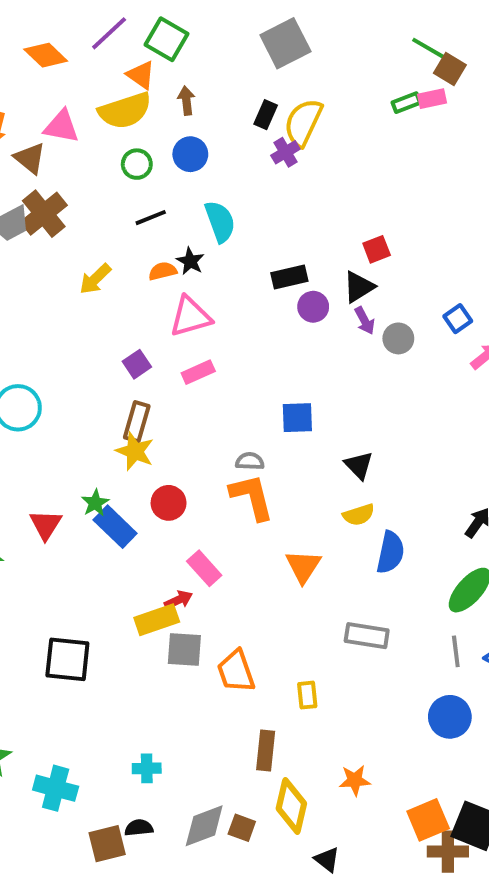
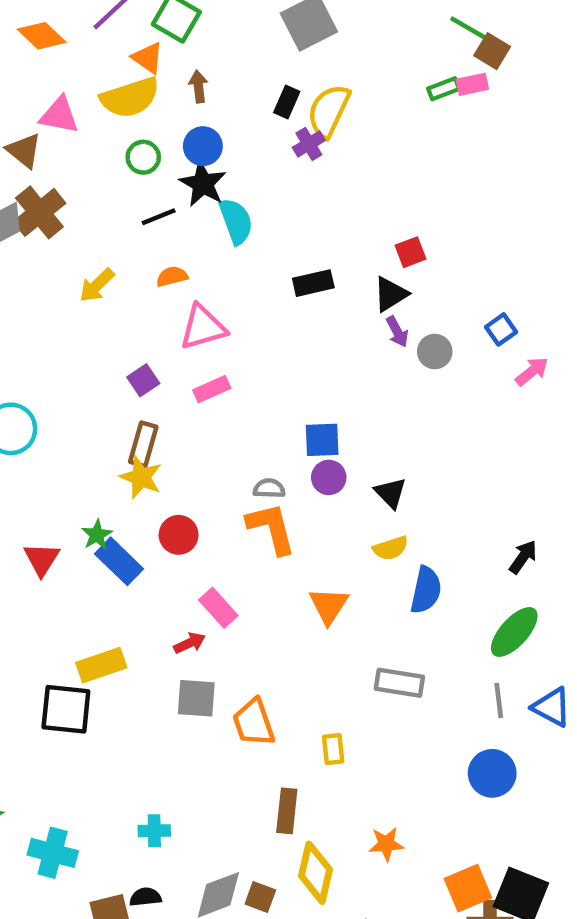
black star: (190, 261) -> (203, 184), moved, size x1.5
purple circle: (313, 307) -> (329, 477), moved
yellow rectangle: (157, 620) -> (101, 665), moved

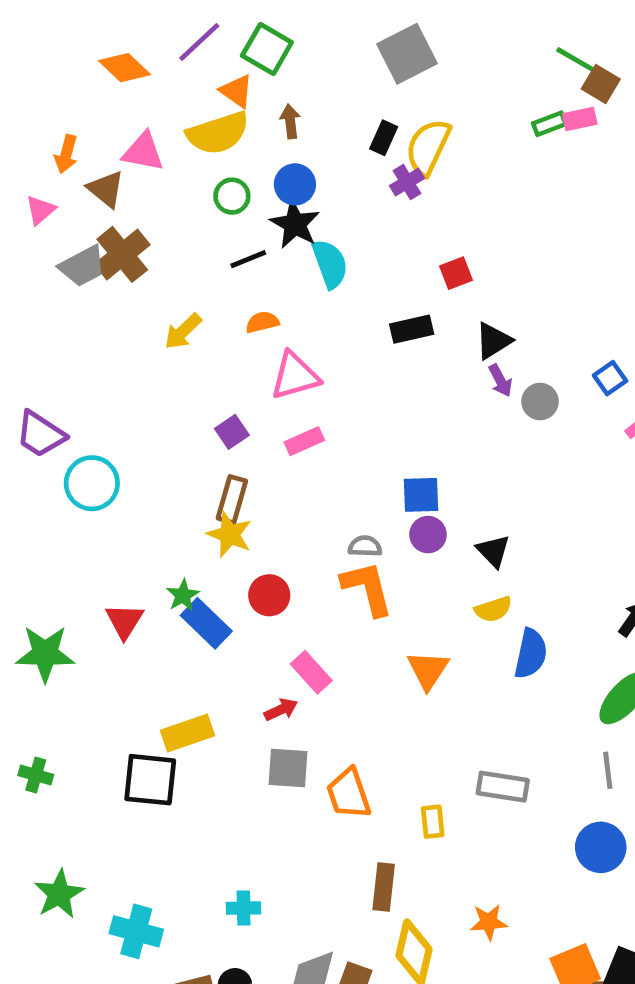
red square: (410, 252) -> (456, 273), moved
gray rectangle: (399, 683) -> (503, 787), moved

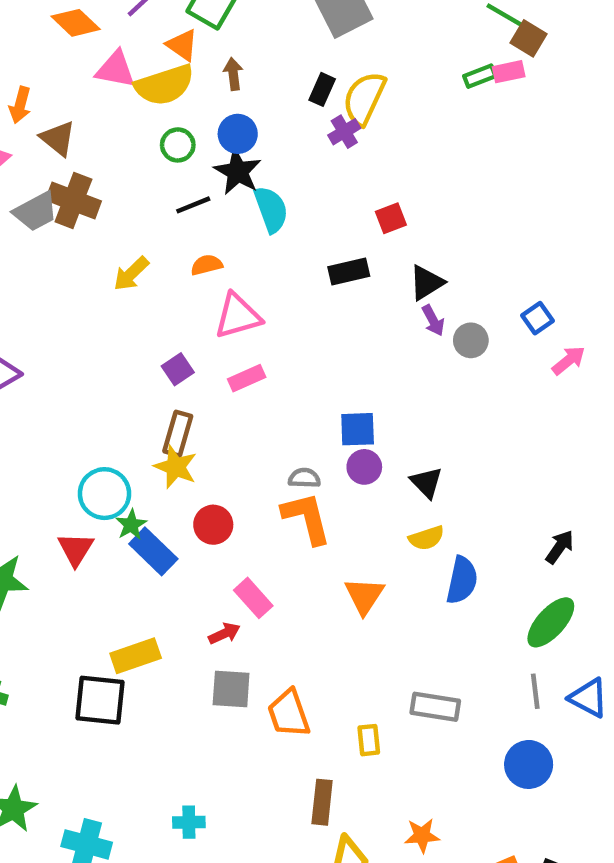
pink triangle: (143, 152) -> (116, 69), moved
brown cross: (122, 254) -> (73, 200), turned -30
cyan circle: (92, 483) -> (104, 494), moved

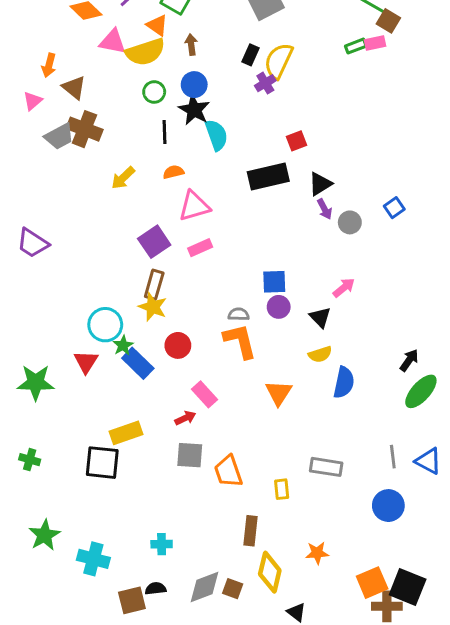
black line: (193, 205) -> (165, 132), turned -70
black rectangle: (349, 272) -> (268, 176), size x1.5
pink arrow: (569, 360) -> (344, 288), moved
purple square: (178, 369) -> (154, 242), size x1.5
green ellipse: (551, 622) -> (421, 391), moved

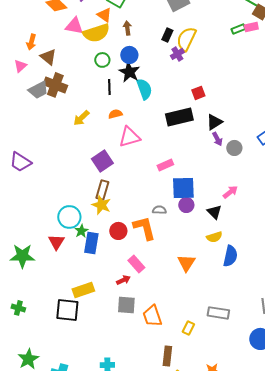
pink rectangle: (200, 248) -> (165, 165), moved
blue square: (274, 282) -> (183, 188), size x1.4
orange L-shape: (240, 341) -> (144, 228), moved
blue rectangle: (138, 363) -> (91, 243), turned 55
yellow rectangle: (282, 489) -> (188, 328), turned 32

